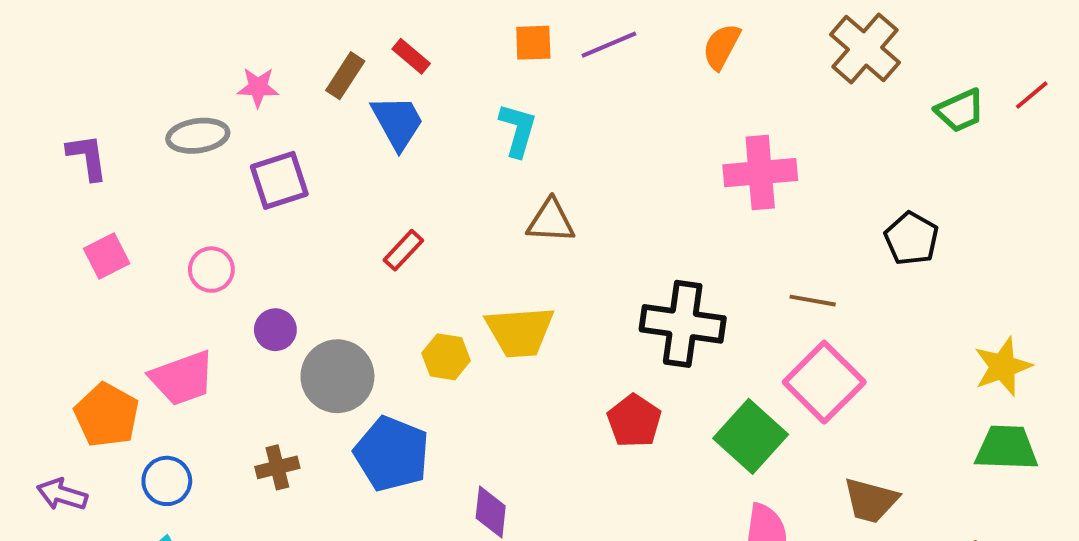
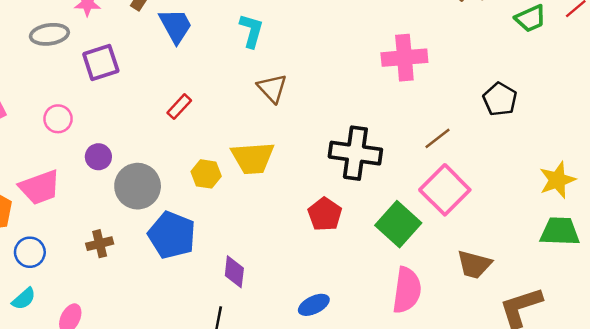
brown triangle: (551, 221) -> (272, 88), turned 44
brown line: (813, 301) -> (437, 138), turned -48

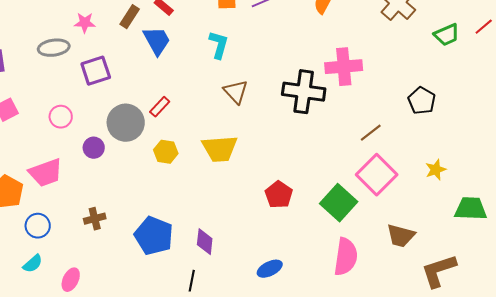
black cross: (355, 153) -> (304, 92), moved
yellow hexagon: (206, 174) -> (166, 152), moved
yellow star: (557, 180) -> (436, 170), moved, size x0.7
gray circle: (138, 186) -> (126, 123), moved
blue pentagon: (172, 235) -> (154, 236), moved

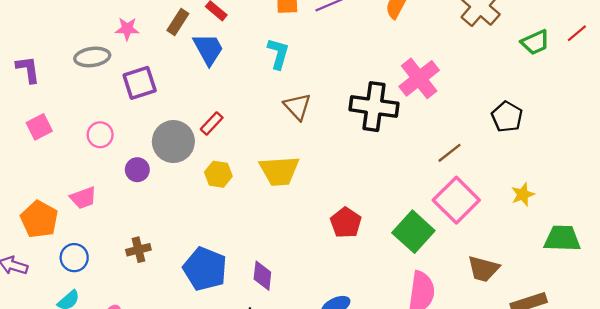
pink cross: (344, 67) -> (419, 78), turned -33
pink trapezoid: (46, 173) -> (83, 198), size x0.7

